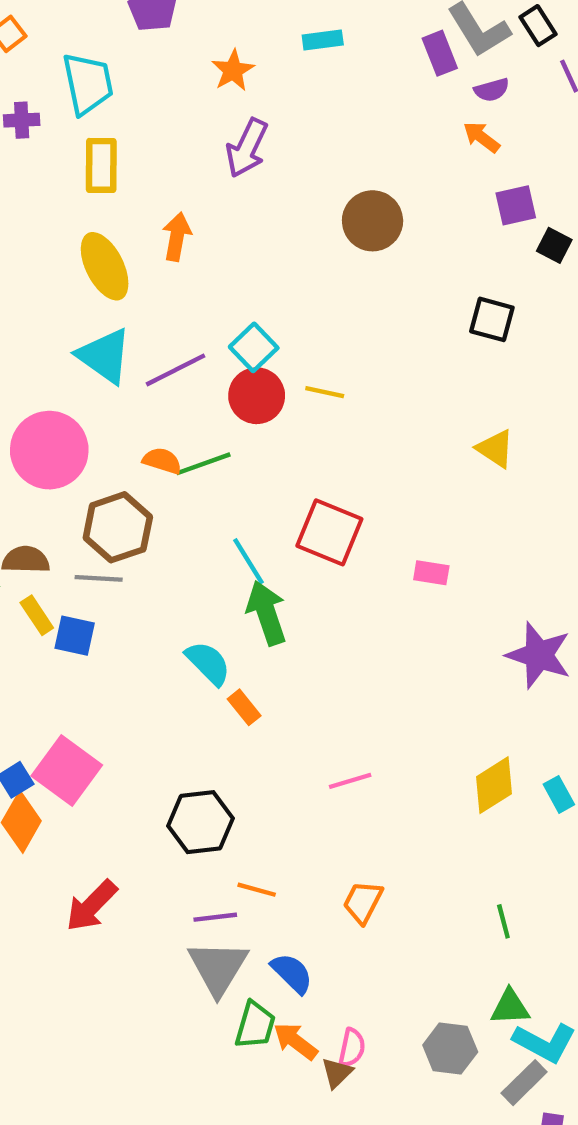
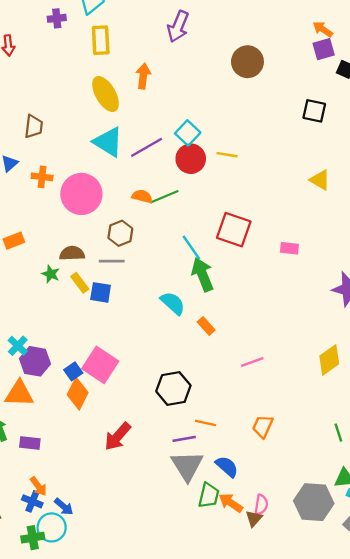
orange arrow: (482, 137) -> (323, 29), moved
brown hexagon: (118, 527) -> (120, 233), size x0.7
orange rectangle: (244, 707) -> (206, 326), moved
gray hexagon: (450, 1049) -> (314, 502), size x1.4

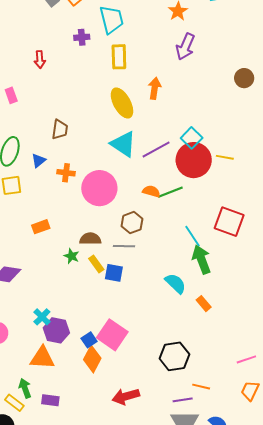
brown circle: (247, 62) -> (244, 78), size x0.7
red circle: (191, 159) -> (194, 160), size x1.4
pink line: (252, 362) -> (246, 359), moved
red arrow: (118, 436) -> (126, 396), turned 32

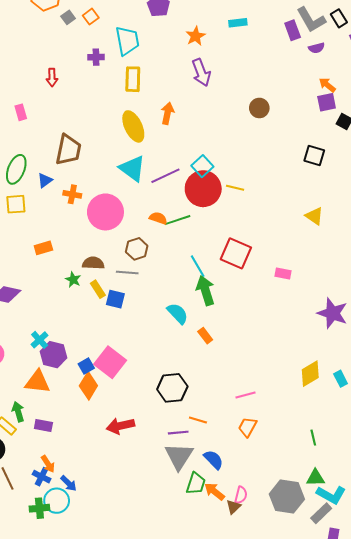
purple arrow: (185, 47) -> (201, 73), turned -48
brown trapezoid: (60, 129) -> (68, 150), size x1.5

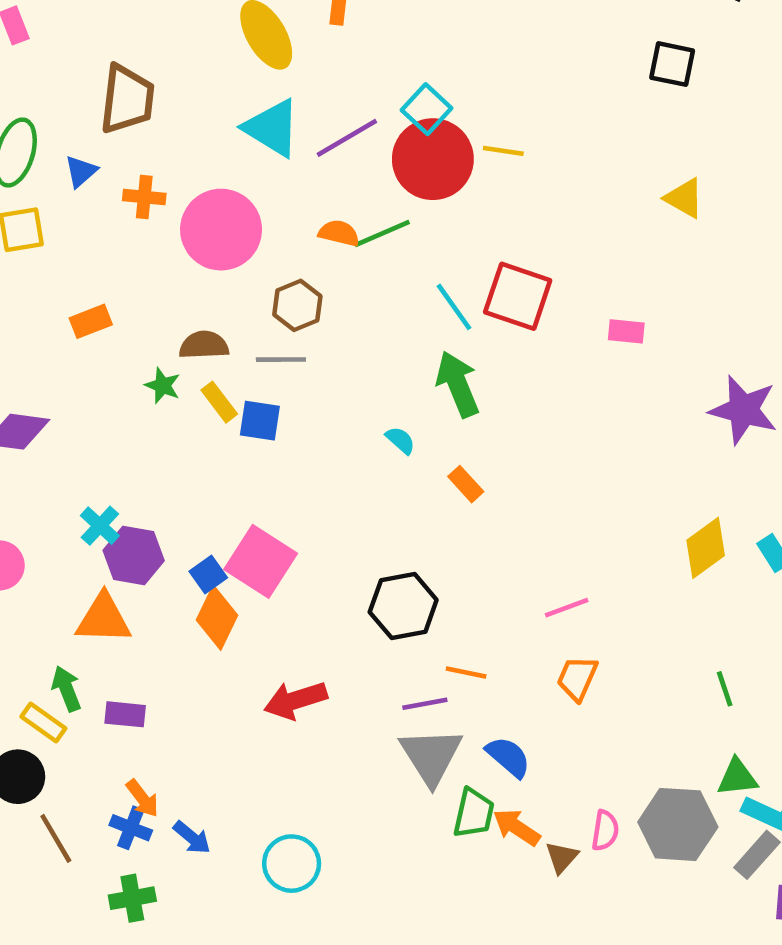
cyan line: (198, 266) -> (454, 307), moved
cyan semicircle: (178, 313) -> (400, 440), size x0.6
pink semicircle: (241, 495) -> (605, 831), moved
cyan circle: (57, 501) -> (292, 864), moved

